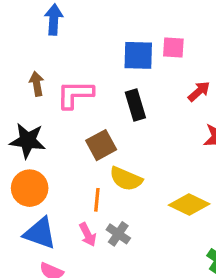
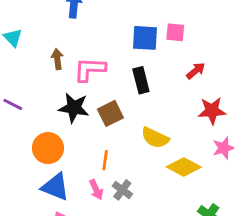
black star: (28, 141) -> (74, 108), moved
yellow semicircle: (126, 179) -> (155, 138), moved

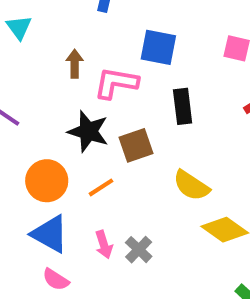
blue square: (145, 38) -> (158, 47), moved
orange line: (105, 160) -> (101, 187), moved, turned 42

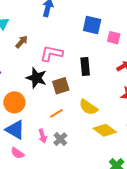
blue square: (158, 47) -> (92, 25), moved
brown arrow: (75, 64) -> (22, 42), moved, turned 40
orange line: (101, 187) -> (56, 113), moved

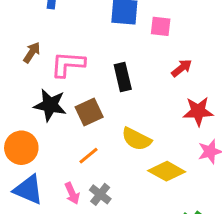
brown arrow: (22, 42) -> (32, 52), moved

